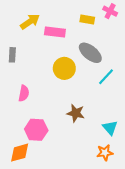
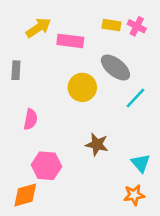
pink cross: (110, 11) -> (137, 26), moved

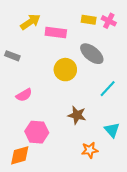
gray rectangle: (16, 70) -> (12, 56), turned -72
cyan line: (135, 98) -> (108, 89), moved
pink semicircle: (31, 119) -> (24, 95), turned 49
orange star: (134, 195) -> (90, 150), moved

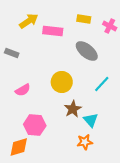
pink cross: (109, 21) -> (110, 26), moved
yellow circle: (65, 70) -> (62, 82), moved
brown star: (77, 115) -> (73, 109), turned 30
cyan triangle: (112, 130) -> (91, 120), moved

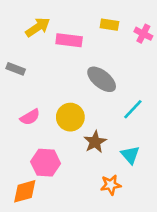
gray ellipse: (87, 51) -> (102, 79), moved
yellow circle: (62, 82) -> (70, 117), moved
cyan triangle: (91, 120) -> (130, 155), moved

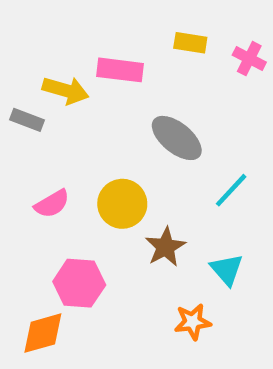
yellow arrow: (38, 27) -> (66, 90), moved, turned 50

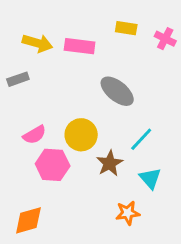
yellow arrow: (66, 90) -> (38, 43), moved
gray rectangle: (27, 120) -> (18, 79), turned -40
cyan line: (231, 190) -> (141, 139), moved
pink hexagon: (79, 283) -> (53, 165), moved

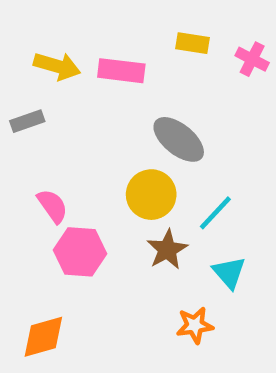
pink semicircle: (35, 135) -> (52, 206), turned -95
yellow circle: (81, 135) -> (151, 195), moved

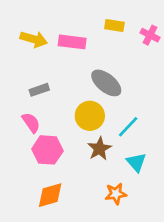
gray rectangle: (27, 121) -> (39, 90), moved
orange diamond: (43, 337) -> (50, 195), moved

